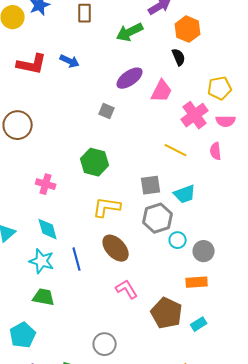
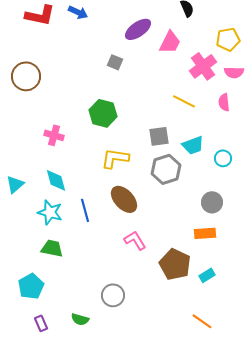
cyan circle: (178, 240) -> (223, 158), moved

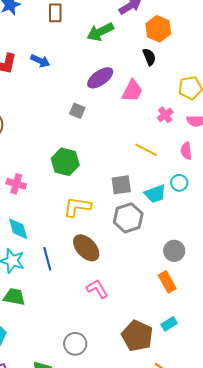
pink cross: (203, 66) -> (165, 115), size x0.6
cyan circle: (223, 158) -> (179, 183), moved
orange rectangle: (205, 233) -> (167, 282), turned 65
brown pentagon: (175, 264) -> (137, 336), moved

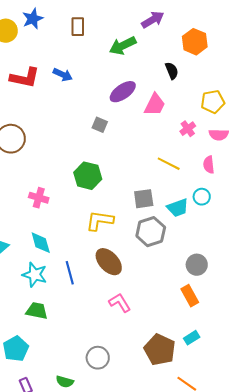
orange hexagon: (158, 29) -> (195, 42), moved

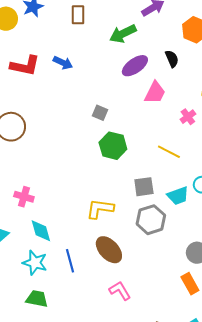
purple ellipse: (123, 92) -> (135, 66), moved
green hexagon: (88, 176) -> (113, 146), moved
pink cross: (39, 198) -> (24, 197), moved

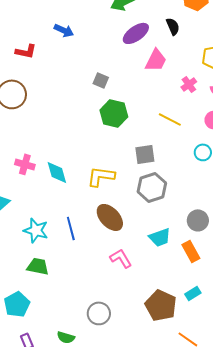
red L-shape: (25, 66) -> (26, 51), moved, size x0.7
cyan trapezoid: (178, 196) -> (160, 237), moved
cyan diamond: (41, 231) -> (57, 172), moved

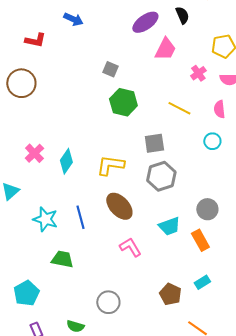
pink cross: (25, 164) -> (34, 153), turned 30
cyan diamond: (57, 172) -> (66, 161), turned 50
green trapezoid: (38, 266) -> (62, 259), moved
brown pentagon: (161, 305) -> (170, 294), size x0.7

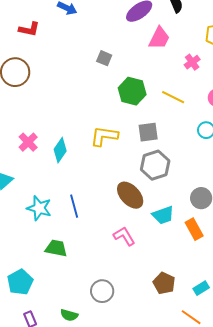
green hexagon: (123, 102) -> (132, 91), moved
yellow L-shape: (110, 165) -> (104, 136), moved
brown ellipse: (119, 206) -> (130, 195), moved
cyan rectangle: (202, 282) -> (201, 288), moved

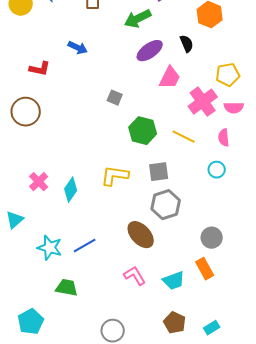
pink cross: (192, 62) -> (203, 102), size x1.8
blue line: (74, 206) -> (85, 246), turned 75
cyan trapezoid: (163, 215) -> (174, 281), moved

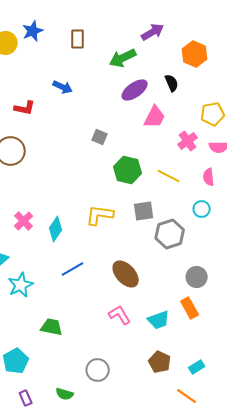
pink cross: (203, 102) -> (188, 141), size x0.7
gray hexagon: (166, 205) -> (170, 234), moved
blue line: (85, 246) -> (73, 269), moved
cyan star: (50, 248) -> (21, 285), moved, turned 30

